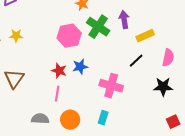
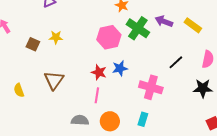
purple arrow: (124, 20) -> (164, 21), turned -60
yellow rectangle: (145, 36) -> (193, 25), moved, turned 60

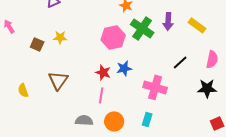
purple arrow: (164, 21) -> (168, 21), turned -108

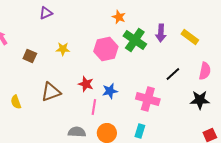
yellow star: (60, 37) -> (63, 49), moved
blue star: (124, 68) -> (110, 91), moved
red star: (103, 72) -> (86, 84), moved
brown triangle: (58, 80) -> (51, 92), turned 35

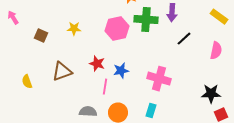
yellow rectangle: (190, 37) -> (219, 17), moved
green cross: (135, 40) -> (146, 20), turned -30
black line: (173, 74) -> (184, 39), moved
black star: (200, 100) -> (211, 94), moved

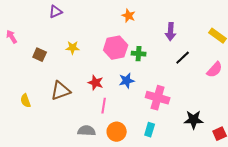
green cross: (146, 20) -> (139, 54), moved, size x0.6
pink semicircle: (216, 51) -> (215, 70), turned 30
blue star: (121, 71) -> (127, 81), moved
black star: (211, 94) -> (194, 120), moved

